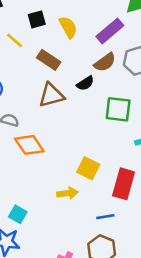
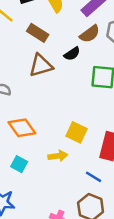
orange diamond: (29, 145) -> (22, 128), moved
cyan square: (18, 214) -> (19, 164), moved
blue line: (105, 217) -> (93, 177), turned 42

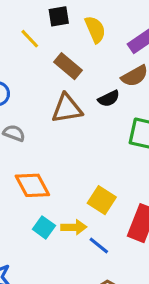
cyan square: (19, 164) -> (44, 227), moved
blue line: (93, 177) -> (99, 245), moved

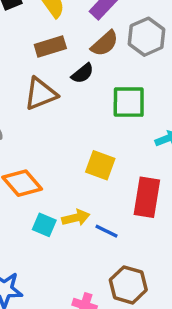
brown rectangle: (68, 66) -> (50, 46), moved, turned -44
yellow square: (102, 200) -> (100, 165), moved

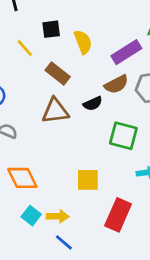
brown rectangle: (50, 46) -> (58, 74), moved, turned 40
yellow square: (100, 165) -> (88, 180), turned -35
blue line: (106, 231) -> (64, 242), moved

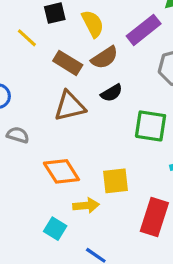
brown semicircle: (116, 84) -> (105, 58), moved
orange diamond: (22, 178) -> (61, 171), moved
yellow arrow: (58, 216) -> (86, 206), moved

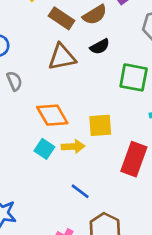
gray semicircle: (18, 135) -> (14, 81), turned 48
cyan square: (55, 229) -> (44, 149), moved

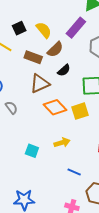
orange diamond: (52, 115) -> (55, 107), moved
yellow square: (100, 125) -> (80, 111), moved
cyan square: (44, 149) -> (32, 151), moved

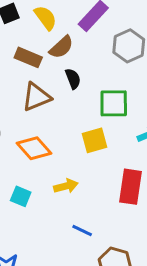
black semicircle: (64, 70) -> (73, 79), turned -72
orange diamond: (55, 107) -> (34, 148), moved

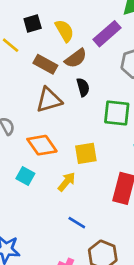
yellow square: (94, 140) -> (86, 153), moved
yellow arrow: (66, 186) -> (67, 182), turned -42
cyan square: (21, 196) -> (25, 176), moved

